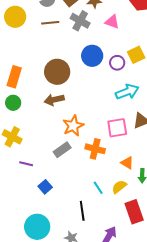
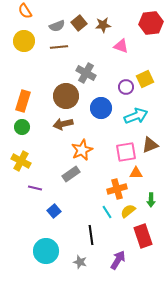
gray cross: (80, 21) -> (86, 73), moved
blue circle: (92, 56) -> (101, 108), moved
orange cross: (95, 149) -> (117, 189), moved, turned -30
orange triangle: (127, 163) -> (136, 173), moved, turned -32

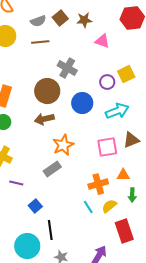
orange triangle: (136, 173) -> (123, 175), moved
black line: (91, 235) -> (50, 230), moved

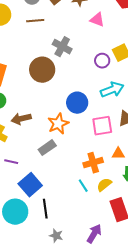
blue circle: (82, 103) -> (77, 103), moved
brown arrow: (44, 119) -> (21, 119), moved
blue square: (35, 206) -> (30, 185), size x1.6
cyan circle: (27, 246) -> (15, 212), moved

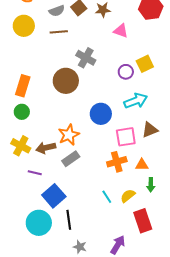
brown arrow: (21, 119) -> (46, 148), moved
orange star: (58, 124) -> (69, 135), moved
orange cross: (93, 163) -> (117, 162), moved

